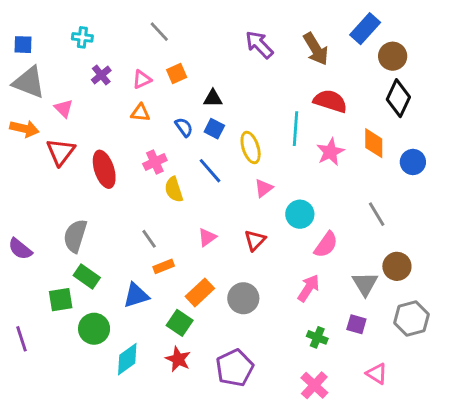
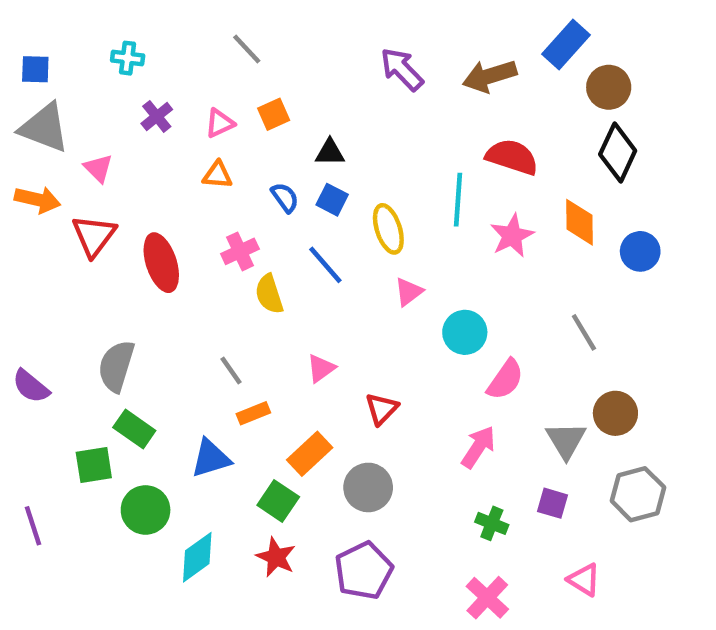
brown arrow: (316, 49) -> (490, 76), turned 104
red triangle: (255, 240) -> (382, 409), moved
gray circle: (243, 298) -> (368, 487), moved

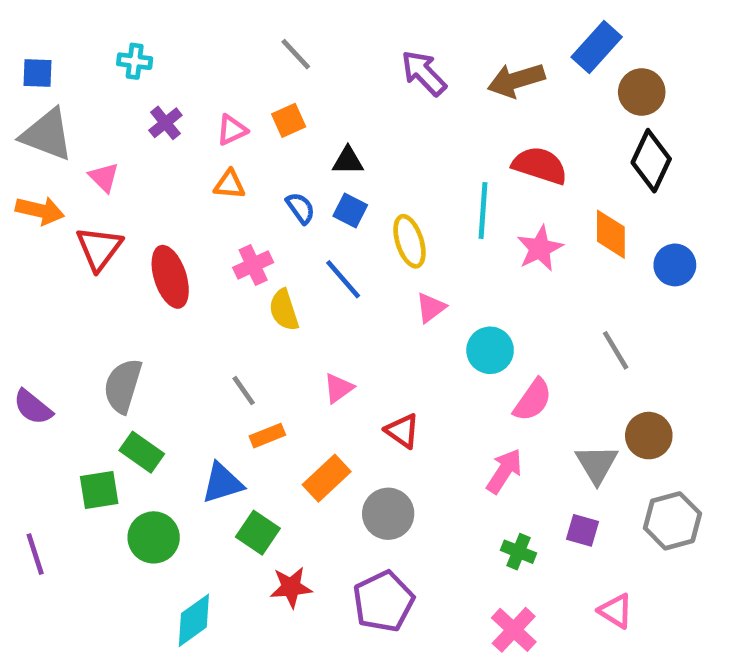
gray line: (247, 49) -> (296, 54), moved
red triangle: (382, 409) -> (402, 431), turned -39
green square: (278, 501) -> (258, 533), moved
cyan diamond: (197, 557) -> (194, 620), moved
red star: (276, 557) -> (291, 587), turned -30

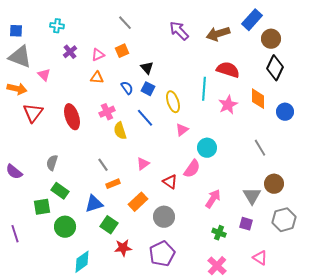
black triangle: (348, 161) -> (147, 68), turned 48
red triangle: (99, 248) -> (33, 113), moved
gray semicircle: (123, 386) -> (52, 163), size x0.7
pink semicircle: (533, 400) -> (192, 169), moved

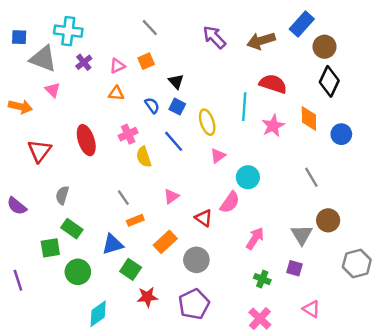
cyan cross: (57, 26) -> (68, 31), size x1.6
gray triangle: (20, 57) -> (43, 59), moved
red triangle: (33, 113) -> (40, 151), moved
gray hexagon: (284, 220) -> (357, 263), moved

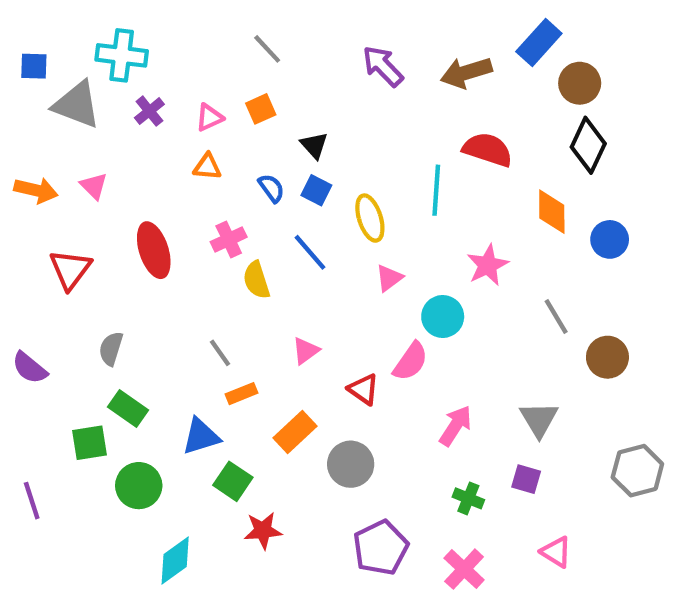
pink triangle: (53, 90) -> (94, 186), moved
pink star: (273, 126) -> (488, 265), moved
brown circle: (328, 220) -> (607, 357), moved
purple pentagon: (194, 304) -> (381, 548), moved

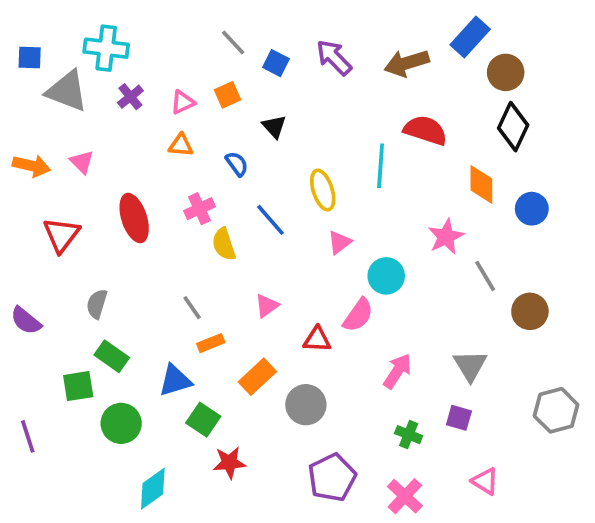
blue square: (316, 190) -> (276, 63), moved
pink star: (488, 265) -> (446, 237), moved
red triangle: (363, 389) -> (317, 339), turned -32

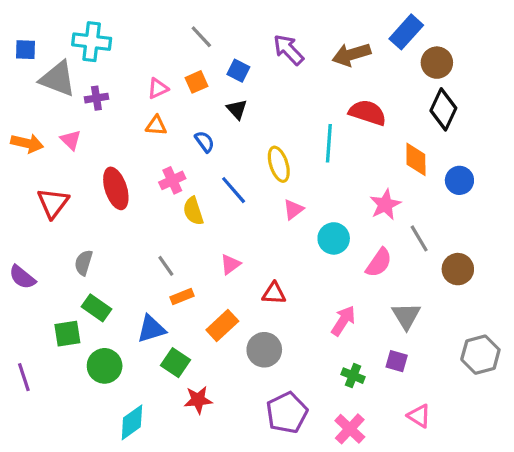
blue square: (276, 63) -> (238, 71), moved
purple cross: (130, 97) -> (96, 98), moved, turned 30
pink semicircle: (358, 315) -> (379, 263), moved

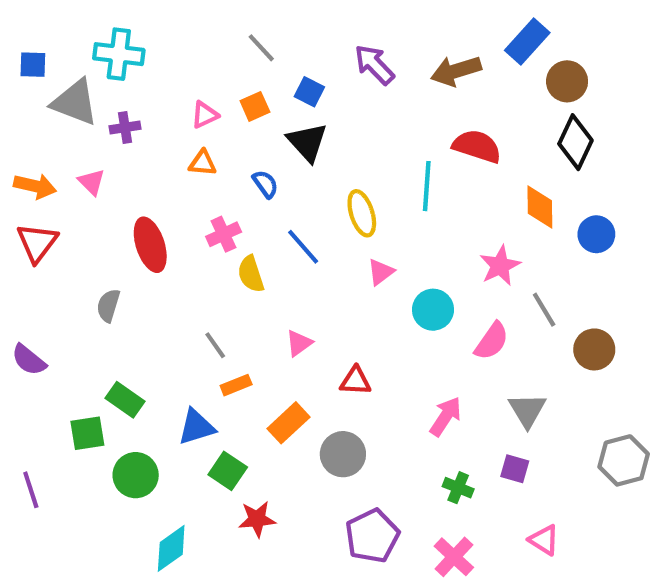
black triangle: (237, 109) -> (307, 142), size x1.5
red triangle: (53, 203) -> (37, 243), moved
gray semicircle: (84, 263) -> (108, 305), moved

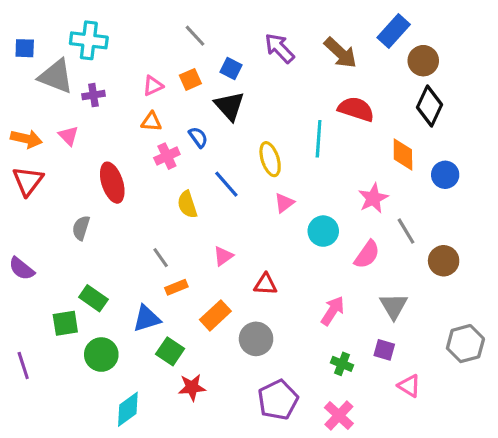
brown arrow: (456, 71) -> (340, 53), turned -120
pink cross: (224, 234) -> (167, 156), moved
pink triangle: (544, 540) -> (409, 386), moved

